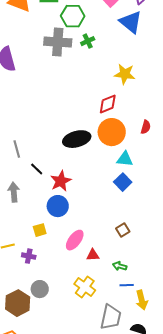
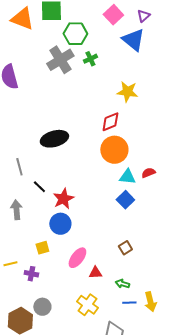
gray cross: (58, 42) -> (60, 60), turned -36
red semicircle: (146, 127) -> (148, 173), moved, turned -128
black ellipse: (77, 139) -> (54, 139), moved
yellow arrow: (142, 300) -> (150, 302), moved

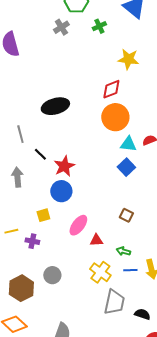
green cross: (90, 59) -> (99, 26), moved
gray cross: (60, 60) -> (61, 27), size x0.6
brown square: (125, 248) -> (126, 215), turned -32
yellow cross: (87, 305) -> (100, 272), moved
gray circle: (42, 307) -> (52, 275), moved

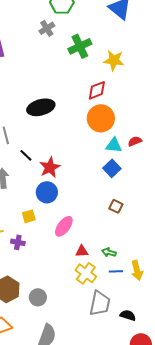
green cross: (99, 26) -> (80, 46), moved, size x1.6
brown square: (126, 215) -> (116, 206), moved
red triangle: (96, 240) -> (82, 251), moved
gray circle: (52, 275) -> (38, 297), moved

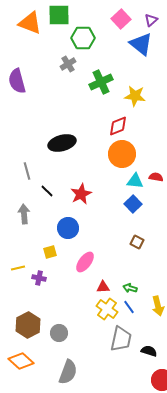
red semicircle: (135, 141) -> (156, 177), turned 32
red star: (50, 167) -> (81, 194), moved
blue line: (116, 271) -> (129, 307), moved, turned 56

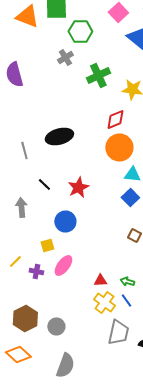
gray line: (27, 171) -> (24, 150), moved
pink ellipse: (85, 262) -> (63, 266), moved
yellow line: (18, 268) -> (15, 262), turned -32

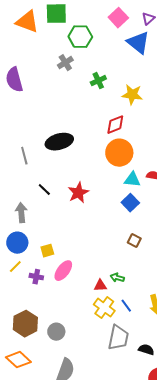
green cross: (98, 76) -> (98, 81), size x0.7
blue circle: (65, 222) -> (17, 243), moved
green arrow: (127, 282) -> (117, 278), moved

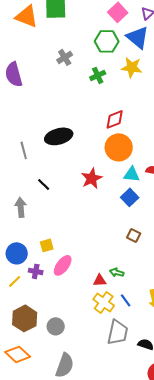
green hexagon: (80, 37) -> (107, 41), moved
yellow star: (132, 95) -> (132, 67), moved
red star: (78, 193) -> (92, 178), moved
blue circle: (17, 243) -> (17, 253), moved
yellow line: (15, 267) -> (15, 281), moved

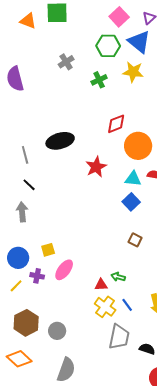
orange triangle: (27, 16) -> (28, 21), size x0.7
orange circle: (119, 147) -> (138, 146), moved
red star: (92, 178) -> (96, 167), moved
black line: (44, 184) -> (29, 185), moved

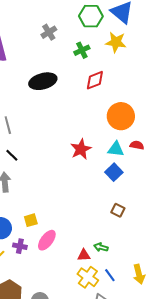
red diamond: (116, 124) -> (95, 80), moved
black ellipse: (60, 141) -> (43, 81), moved
red star: (96, 167) -> (81, 149), moved

